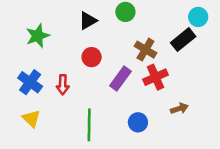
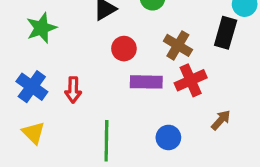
black rectangle: (183, 40) -> (226, 33), turned -35
red circle: (92, 57) -> (124, 49), moved
purple rectangle: (120, 78) -> (146, 82), turned 55
brown arrow: (179, 109) -> (221, 120), turned -30

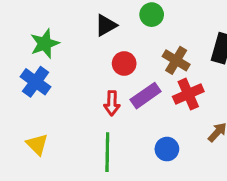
purple rectangle: (146, 82) -> (146, 96), turned -36
blue cross: (32, 87) -> (36, 82), moved
red arrow: (73, 90) -> (112, 103), moved

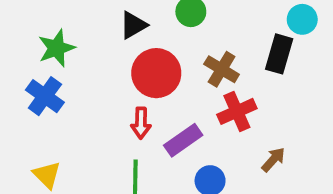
red circle: (124, 63) -> (156, 73), size x1.6
purple rectangle: (146, 96) -> (183, 140), moved

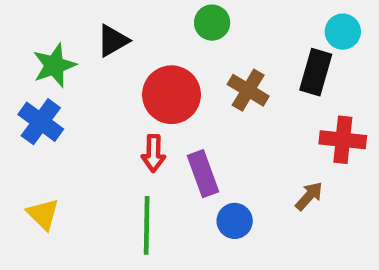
black triangle: (133, 25) -> (113, 41), moved
red cross: (237, 111) -> (343, 140), moved, turned 30
purple rectangle: (183, 140) -> (203, 174), turned -75

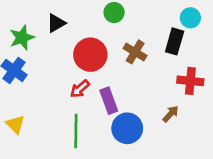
red arrow: (153, 153) -> (80, 89), turned 48
blue circle: (235, 221) -> (127, 128), size x1.5

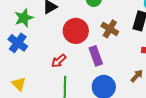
red arrow: (80, 89) -> (59, 61), moved
purple rectangle: (109, 101) -> (96, 56), moved

